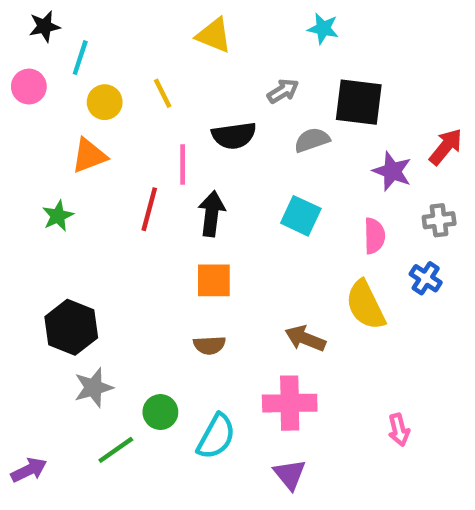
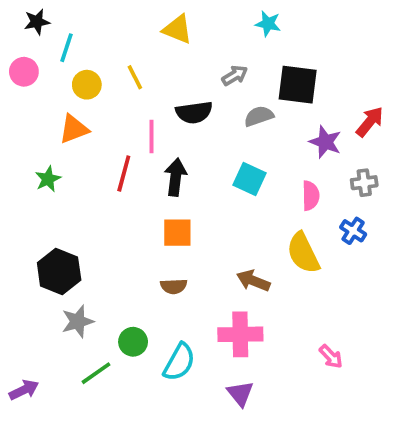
pink arrow: (399, 430) -> (331, 357), turned -30

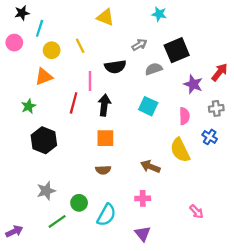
black square: (298, 85) -> (177, 50), turned -30
black hexagon: (59, 271) -> (44, 140), moved
pink cross: (240, 334) -> (143, 198), size x0.6

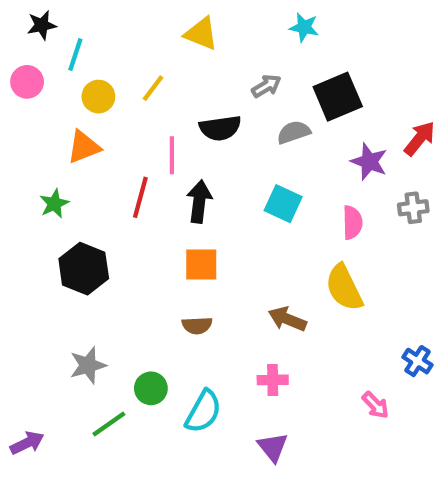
yellow line: (80, 46) -> (153, 88), turned 64
blue cross: (210, 137) -> (417, 361), moved

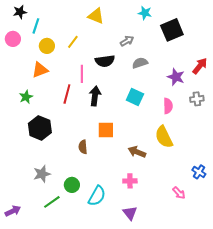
black square: (338, 97) -> (172, 30), moved
orange square: (201, 264) -> (106, 130), moved
brown semicircle: (197, 325) -> (83, 147), moved, turned 88

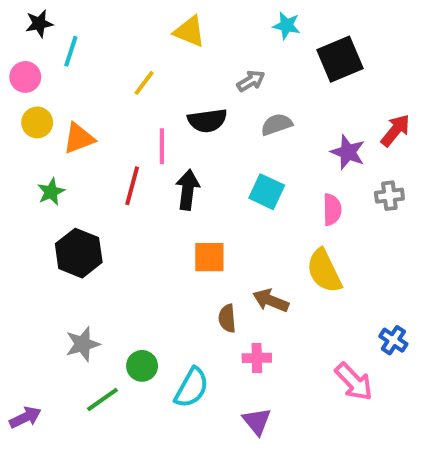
yellow circle: (47, 46) -> (37, 122), moved
brown semicircle: (83, 147) -> (227, 318), moved
pink arrow: (179, 193) -> (354, 382), size x1.5

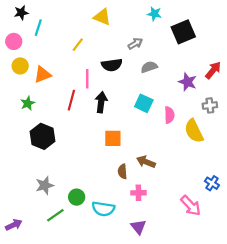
pink semicircle: (332, 210) -> (169, 115), moved
yellow semicircle: (324, 271) -> (194, 131), moved
cyan semicircle: (192, 388) -> (103, 209), turned 70

